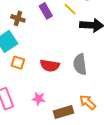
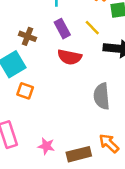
red semicircle: (50, 66) -> (70, 57), moved
pink star: (39, 99) -> (46, 146), moved

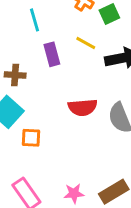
purple rectangle: (62, 29) -> (52, 54), turned 30
red semicircle: (70, 57) -> (83, 107), moved

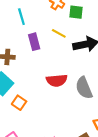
green square: (109, 14) -> (76, 12), turned 32
orange square: (31, 138) -> (19, 103), turned 32

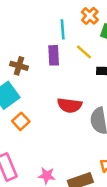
cyan line: (21, 17) -> (63, 29), moved

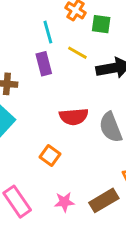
orange square: (21, 121) -> (50, 155), moved

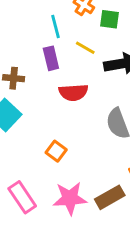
red semicircle: (74, 117) -> (73, 92), moved
pink star: (64, 202) -> (70, 198), size x1.6

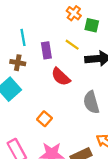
cyan line: (56, 27) -> (23, 37), moved
red semicircle: (73, 92) -> (61, 77), turned 42

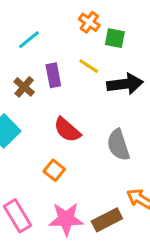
cyan line: (23, 37) -> (29, 40), moved, turned 63
brown cross: (18, 63) -> (24, 87), moved, turned 32
red semicircle: (61, 77) -> (67, 130), moved

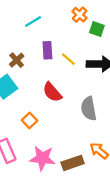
yellow line: (89, 66) -> (68, 59), moved
brown cross: (24, 87) -> (17, 60), moved
orange square: (54, 170) -> (30, 120), moved

